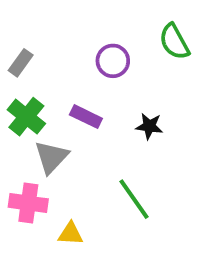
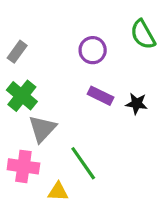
purple rectangle: (86, 117) -> (100, 96), moved
black star: (149, 126) -> (137, 104), moved
green line: (134, 199) -> (83, 163), moved

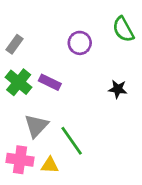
purple rectangle: (100, 96) -> (50, 82), moved
gray triangle: (42, 129) -> (36, 126), moved
pink cross: (23, 166) -> (20, 160), moved

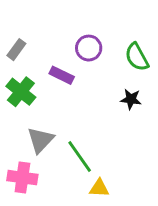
green semicircle: (123, 29) -> (137, 57), moved
purple rectangle: (50, 82) -> (62, 75), moved
yellow triangle: (50, 165) -> (99, 188), moved

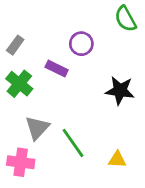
green semicircle: (137, 57) -> (125, 19), moved
black star: (131, 99) -> (120, 91), size x1.5
yellow triangle: (99, 188) -> (117, 159), moved

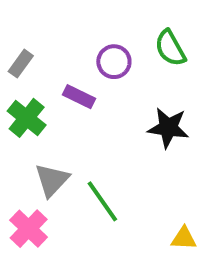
green semicircle: (125, 19) -> (170, 48), moved
yellow triangle: (117, 159) -> (184, 238), moved
pink cross: (21, 162) -> (29, 229), turned 36

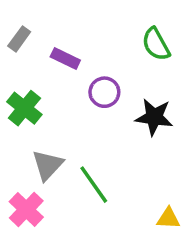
purple circle: (114, 62) -> (104, 92), moved
gray rectangle: (21, 64) -> (19, 39), moved
purple rectangle: (79, 97) -> (65, 58), moved

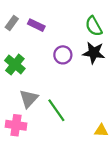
purple rectangle: (65, 58) -> (36, 25), moved
black star: (154, 117) -> (94, 53), moved
pink cross: (26, 209) -> (16, 125), turned -36

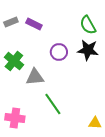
gray rectangle: (12, 23) -> (11, 22), turned 32
gray triangle: (29, 99) -> (35, 77), moved, turned 42

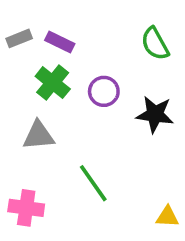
black star: (88, 50) -> (155, 114), moved
green cross: (14, 61) -> (53, 83), moved
gray triangle: (35, 77) -> (39, 136), moved

